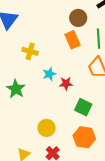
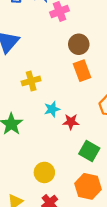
brown circle: (78, 18) -> (79, 44), moved
yellow cross: (30, 51) -> (31, 81), turned -35

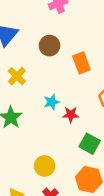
brown circle: (79, 44) -> (50, 46), moved
yellow cross: (31, 81) -> (17, 76), moved, turned -30

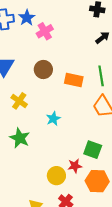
orange rectangle: (81, 63) -> (74, 80), turned -48
red star: (71, 115) -> (75, 166), moved

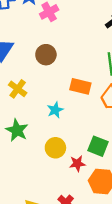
orange rectangle: (74, 80) -> (80, 86), moved
yellow circle: (56, 176) -> (55, 148), moved

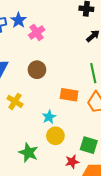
green star: (17, 130) -> (29, 153), moved
yellow circle: (55, 148) -> (55, 136), moved

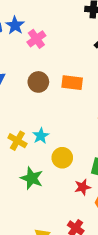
orange rectangle: (69, 95) -> (72, 83), moved
yellow cross: (15, 101) -> (17, 141), moved
cyan star: (49, 117) -> (41, 136), moved

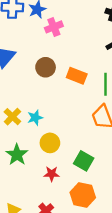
red star: (83, 187) -> (52, 174), moved

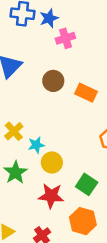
cyan star: (35, 118) -> (36, 145), moved
red star: (52, 174) -> (51, 196), size x1.5

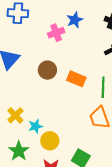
blue star: (49, 18) -> (75, 20), moved

